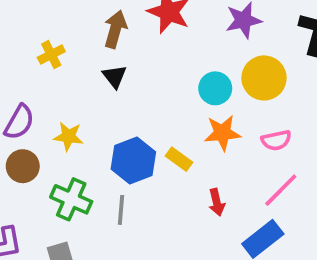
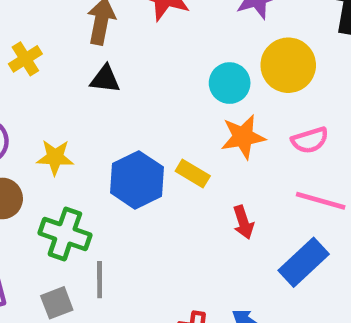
black triangle: (115, 76) -> (105, 79), turned -40
pink line: (281, 190) -> (321, 201), turned 66
gray line: (121, 210) -> (100, 280), moved

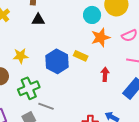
red arrow: (243, 222) -> (105, 74), turned -152
green cross: (65, 234) -> (29, 88), turned -35
gray line: (100, 280) -> (46, 106), turned -63

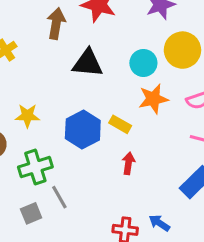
black triangle: (38, 20) -> (88, 63), moved, size x1.5
red arrow: (105, 74) -> (128, 163), moved
gray line: (46, 106) -> (59, 197), turned 35

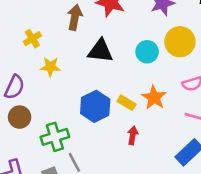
orange star: (153, 99) -> (154, 98), moved, turned -30
yellow star: (27, 116) -> (50, 67), moved

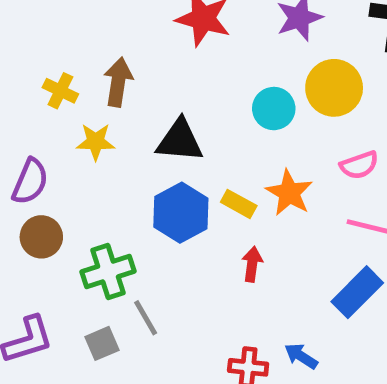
brown arrow: (75, 17) -> (118, 82), moved
yellow cross: (32, 39) -> (60, 91), turned -30
black triangle: (100, 51) -> (180, 141), moved

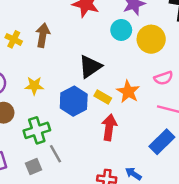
cyan circle: (274, 109) -> (121, 30), moved
black triangle: (180, 141) -> (90, 67), moved, turned -40
yellow star: (96, 142) -> (34, 86), moved
red arrow: (252, 264) -> (109, 127), size x1.5

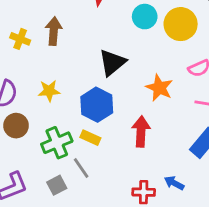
yellow rectangle: (103, 97) -> (90, 138), moved

